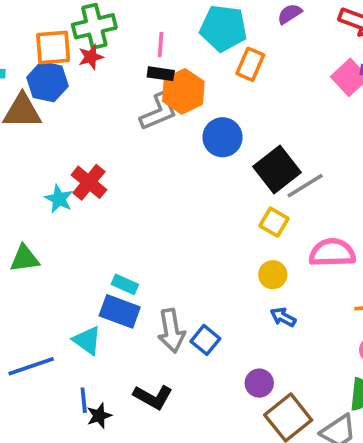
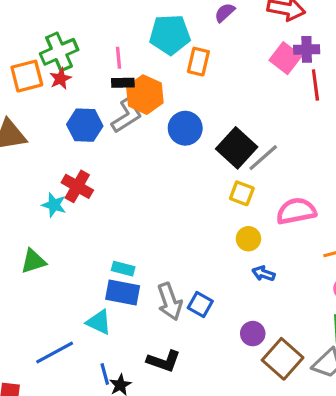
blue hexagon: (48, 82) -> (85, 125), moved

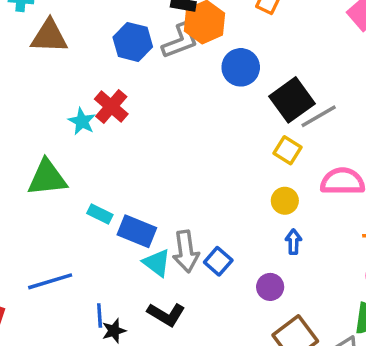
green triangle: (33, 261) -> (47, 178), size x1.4
cyan rectangle: (123, 269) -> (100, 214), moved
blue arrow: (263, 274) -> (293, 242), turned 60
cyan triangle: (99, 322) -> (157, 263), moved
purple circle: (253, 334) -> (270, 287), moved

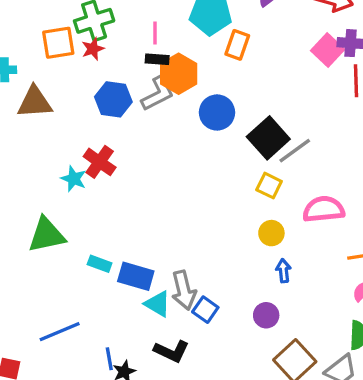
blue square: (218, 261) -> (205, 310), moved

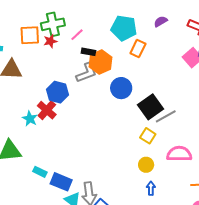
pink line: (155, 33) -> (77, 35), moved, turned 40
blue hexagon: (113, 99) -> (58, 92), moved

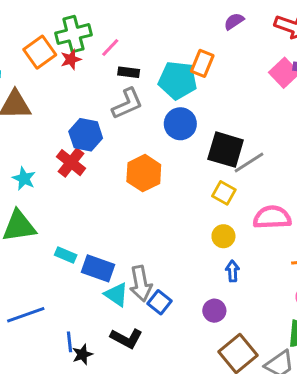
cyan pentagon: (124, 28) -> (178, 80), moved
orange square: (30, 35) -> (40, 52), turned -30
orange hexagon: (101, 62) -> (144, 173), moved
black square: (151, 107) -> (226, 150), turned -35
cyan star: (30, 119) -> (24, 179), moved

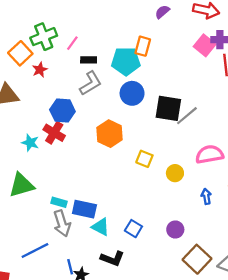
red star: (71, 59) -> (40, 70), moved
cyan star: (24, 179) -> (30, 143), moved
yellow square: (224, 193) -> (144, 159), moved
blue arrow: (232, 271) -> (206, 196), moved
gray arrow: (141, 284) -> (62, 223), moved

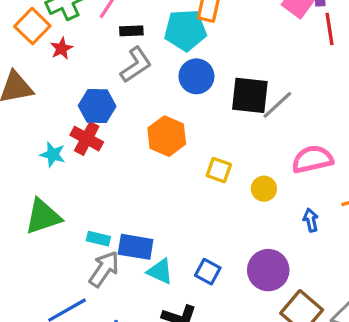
gray arrow: (62, 223) -> (104, 269), turned -125
purple circle: (175, 229) -> (268, 270), size x1.6

